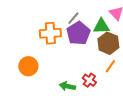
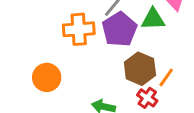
brown hexagon: (108, 43) -> (140, 69), moved
red cross: (89, 80) -> (147, 98), moved

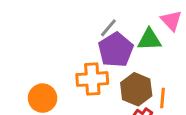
orange cross: (79, 29) -> (92, 79), moved
orange line: (166, 77) -> (163, 98), turned -30

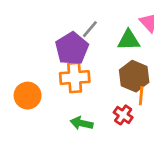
purple pentagon: (116, 50) -> (72, 48), moved
brown hexagon: (136, 89) -> (134, 76), moved

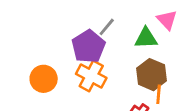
orange cross: (75, 78) -> (91, 76), turned 32
orange circle: (28, 96) -> (44, 79), moved

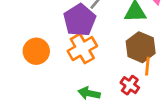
orange cross: (91, 76) -> (82, 49), turned 32

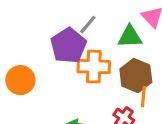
orange cross: (82, 49) -> (94, 67), moved, turned 32

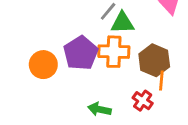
green triangle: (130, 37) -> (122, 23), moved
purple pentagon: (68, 46) -> (81, 53), moved

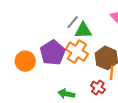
orange cross: (114, 52) -> (77, 52), turned 30

